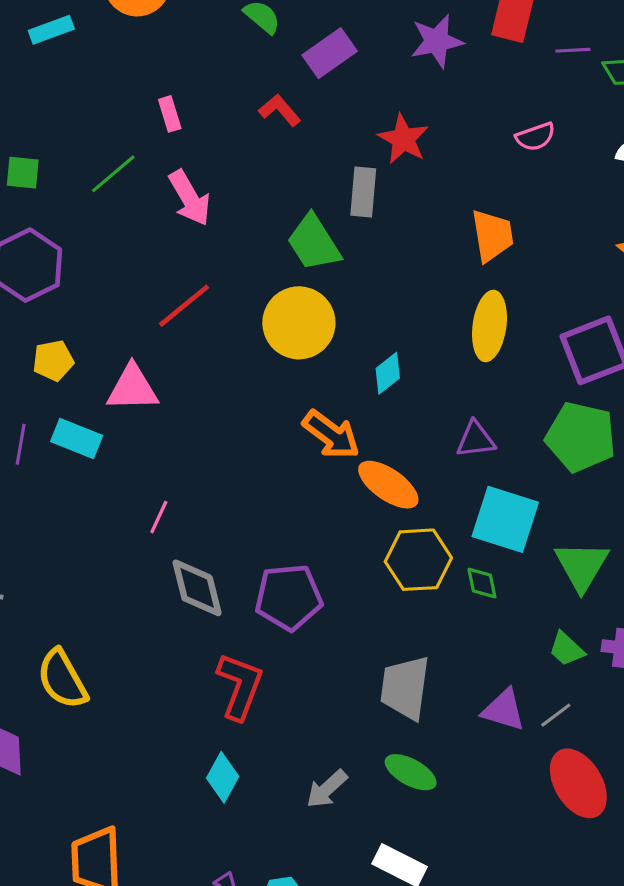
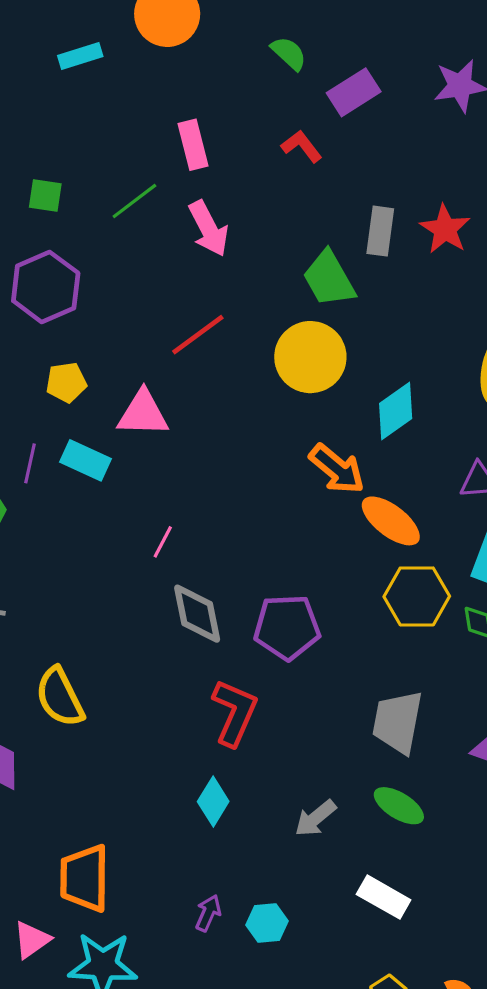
pink rectangle: (170, 114) -> (193, 145), size x1.4
red star: (403, 139) -> (445, 229), moved
cyan diamond: (388, 373) -> (396, 411), size x1.4

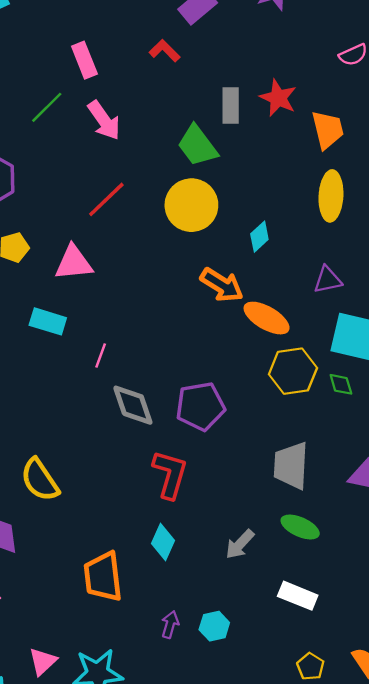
cyan diamond: (396, 411) -> (259, 237), size x0.7
cyan rectangle: (86, 460) -> (48, 321), moved
orange trapezoid: (84, 878) -> (103, 577), moved

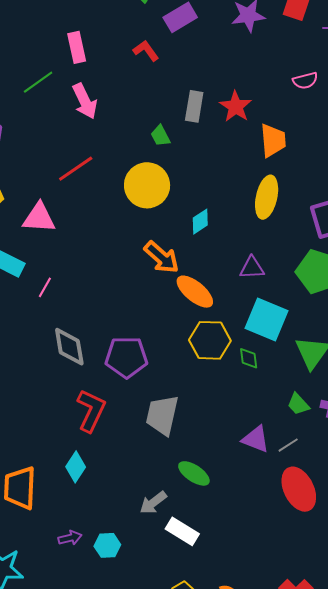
green trapezoid: (197, 146) -> (160, 136), size x0.6
pink line: (101, 356) -> (45, 287), moved
gray trapezoid: (291, 465) -> (162, 415), moved
gray arrow: (240, 544) -> (153, 503), moved
purple arrow: (170, 624) -> (70, 538), turned 50

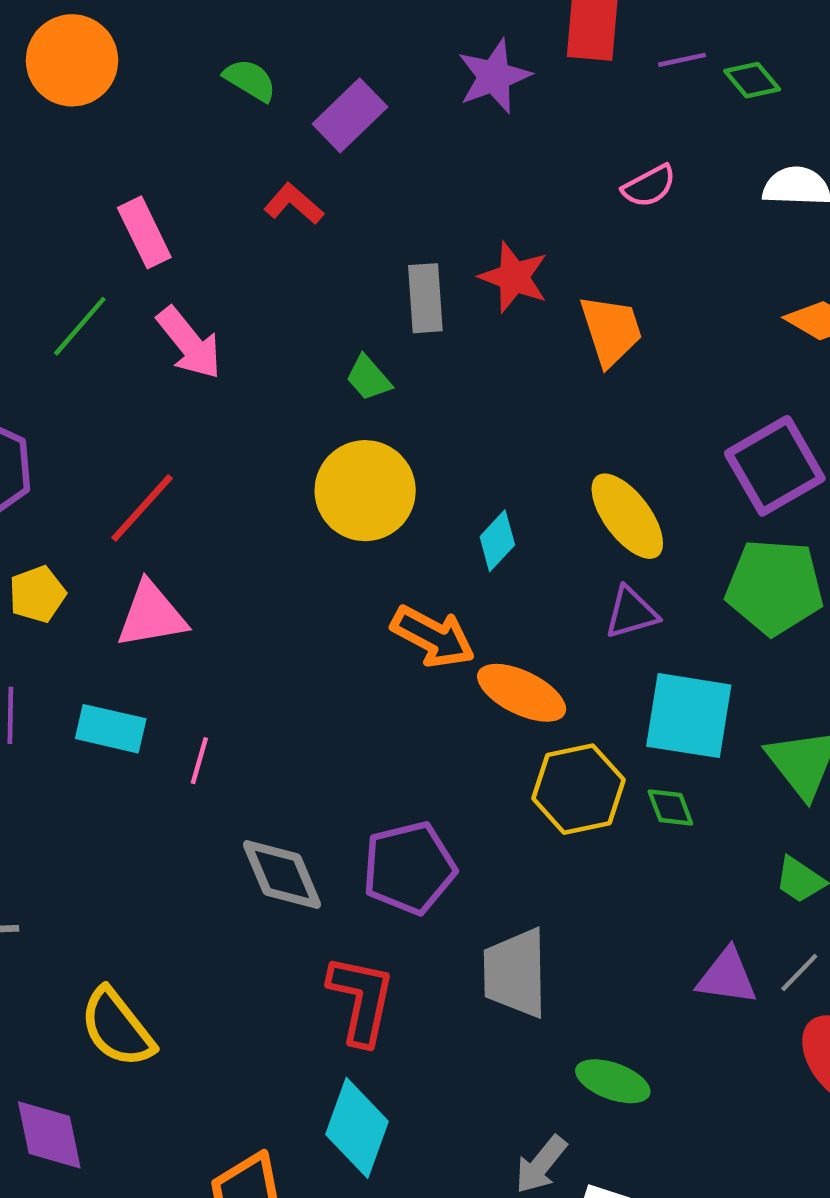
red line: (76, 169) -> (142, 508), moved
yellow ellipse: (267, 197) -> (627, 516), moved, turned -36
cyan diamond: (76, 467) -> (357, 1128), size x1.4

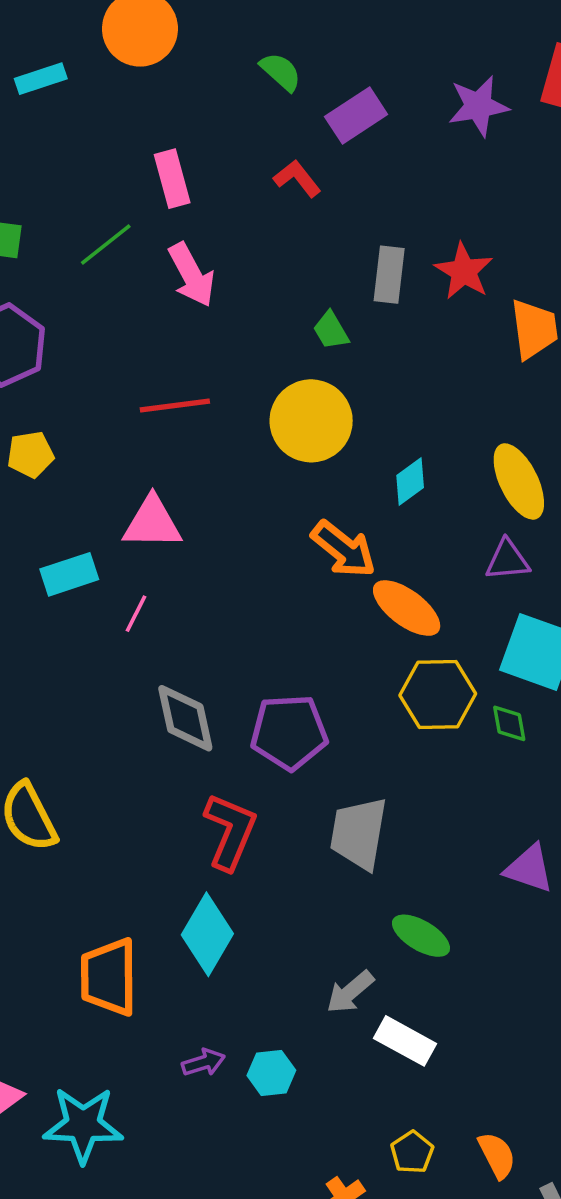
red line: (142, 508) -> (175, 405), moved, turned 30
pink triangle: (151, 615) -> (152, 523), moved
cyan rectangle: (111, 729) -> (69, 574), turned -42

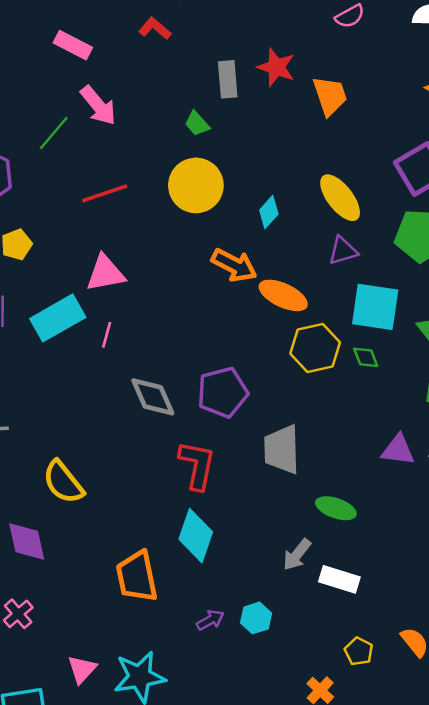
pink rectangle: (172, 179) -> (73, 45), turned -36
green line: (106, 245) -> (54, 133), moved
cyan rectangle: (69, 574) -> (58, 318), size x1.4

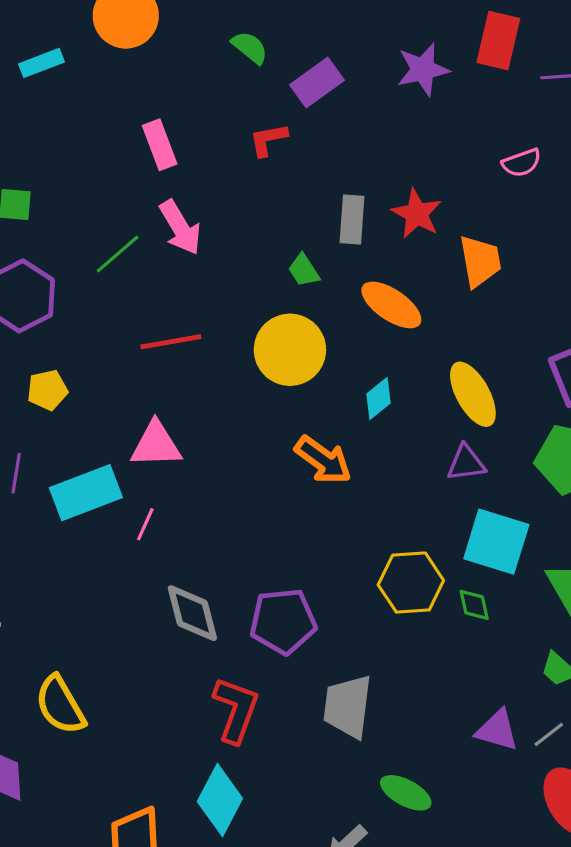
red L-shape: (155, 28) -> (268, 140), turned -60
pink rectangle: (73, 45) -> (160, 145), turned 33
orange ellipse: (283, 295) -> (391, 305), moved

